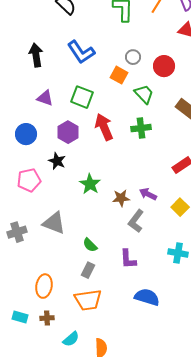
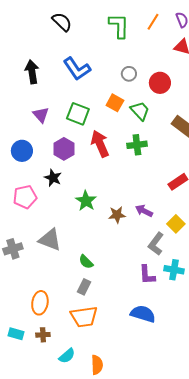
orange square: (119, 75) -> (115, 103), moved
purple triangle: (45, 98) -> (41, 115), turned 30
gray L-shape: (136, 221) -> (156, 244), moved
purple L-shape: (128, 259) -> (147, 275), moved

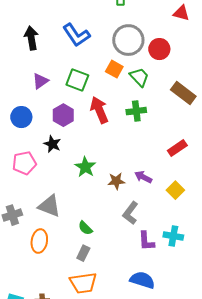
gray circle: (129, 74) -> (128, 40), size x2.0
purple triangle: (41, 115) -> (40, 81), turned 36
gray L-shape: (156, 244) -> (130, 213), moved
orange ellipse: (40, 303) -> (39, 241), moved

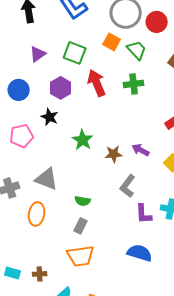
green semicircle: (85, 228) -> (83, 201), turned -35

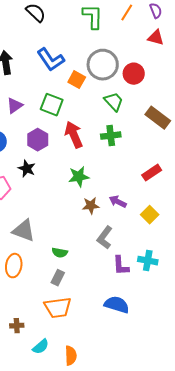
orange square: (112, 42) -> (77, 80), moved
green star: (83, 140) -> (79, 177), moved, turned 30

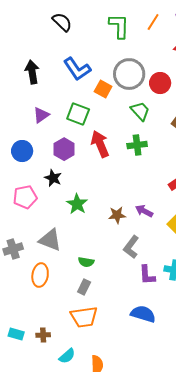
green star: (79, 177) -> (77, 204), moved, turned -30

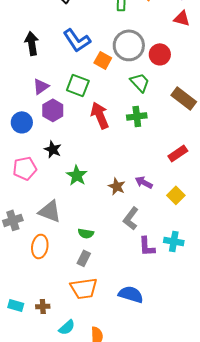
purple hexagon: (64, 149) -> (53, 110), moved
brown star: (117, 215) -> (117, 186), turned 30
blue semicircle: (143, 314) -> (131, 294), moved

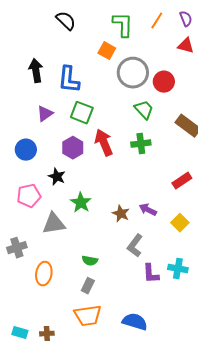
blue L-shape: (77, 40) -> (69, 80), moved, turned 40
orange square: (103, 60) -> (107, 51), moved
purple hexagon: (53, 110) -> (73, 148), moved
gray triangle: (50, 211) -> (54, 224), moved, turned -30

